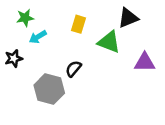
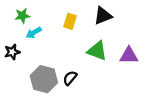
black triangle: (128, 18) -> (103, 16), moved
green triangle: (109, 42) -> (97, 51), moved
black semicircle: (73, 69) -> (70, 78), moved

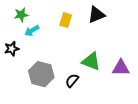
green triangle: (97, 51) -> (91, 61), moved
purple triangle: (129, 55) -> (121, 68), moved
black semicircle: (70, 78) -> (72, 80), moved

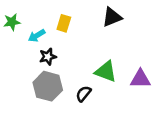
green star: (21, 15) -> (12, 22), moved
yellow rectangle: (66, 20) -> (64, 23), moved
black star: (12, 49) -> (48, 57), moved

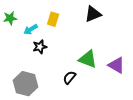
purple triangle: (140, 79) -> (116, 65), turned 30
gray hexagon: (48, 86) -> (25, 84), moved

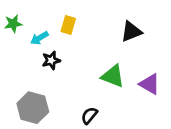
black triangle: (93, 14) -> (131, 31), moved
black semicircle: (69, 77) -> (89, 116), moved

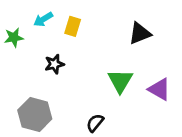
green star: (13, 24) -> (14, 38), moved
cyan arrow: (39, 38) -> (43, 19), moved
green triangle: (113, 76) -> (120, 81), turned 40

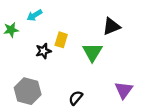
yellow rectangle: (73, 26) -> (61, 40), moved
green triangle: (120, 81) -> (92, 52), moved
purple triangle: (159, 89) -> (124, 90), moved, turned 36

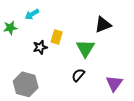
black semicircle: (76, 98) -> (78, 75), moved

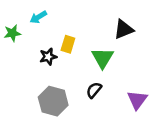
gray hexagon: (26, 84) -> (53, 101), moved

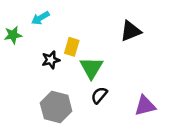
green triangle: (103, 58) -> (91, 68), moved
purple triangle: (137, 100) -> (145, 106), turned 40

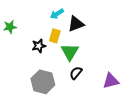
cyan arrow: (40, 18) -> (57, 14), moved
black triangle: (131, 31) -> (76, 24), moved

